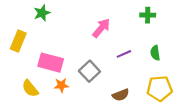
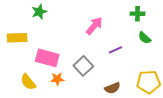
yellow rectangle: (18, 41) -> (17, 38), turned 66
green semicircle: (155, 53) -> (145, 38), moved, turned -40

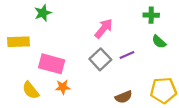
gray square: (83, 66) -> (100, 59), moved

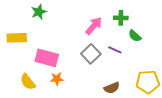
green cross: (151, 15) -> (121, 18), moved
green semicircle: (159, 42) -> (135, 36), moved
purple line: (127, 55) -> (115, 50), turned 48

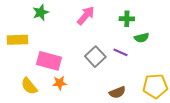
pink arrow: (94, 26) -> (86, 16), moved
green semicircle: (135, 36) -> (142, 38), turned -56

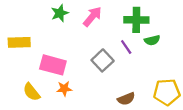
green star: (41, 12) -> (60, 13), moved
green cross: (127, 19) -> (136, 20), size x1.5
purple line: (121, 52) -> (126, 47), moved, turned 32

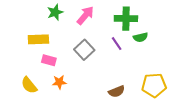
yellow rectangle: (19, 42) -> (38, 39), moved
gray square: (103, 60) -> (84, 50), moved
pink rectangle: (53, 65) -> (49, 60), size x0.6

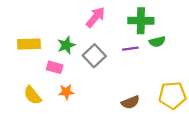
green star: (55, 12) -> (66, 45), moved
yellow rectangle: (38, 39) -> (29, 44), moved
purple line: (117, 44) -> (130, 49), turned -64

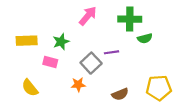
purple line: (130, 49) -> (111, 52), moved
gray square: (94, 56) -> (91, 63), moved
orange star: (66, 92) -> (78, 85), moved

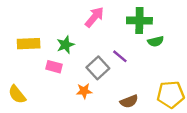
purple line: (111, 52) -> (120, 56), turned 48
yellow semicircle: (30, 88) -> (17, 94), moved

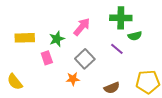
pink arrow: (94, 17) -> (82, 27), moved
purple line: (120, 56) -> (117, 49), moved
pink rectangle: (54, 67) -> (47, 58), turned 56

